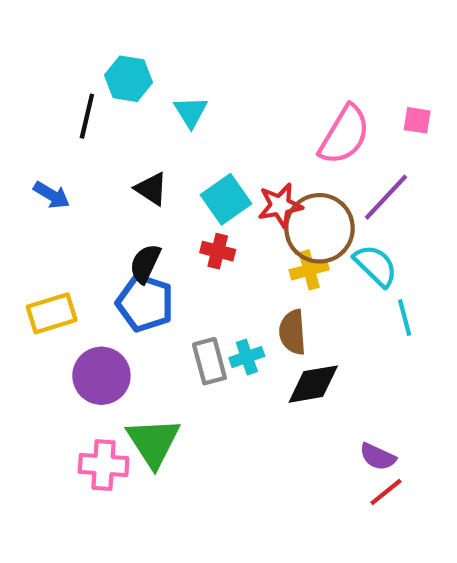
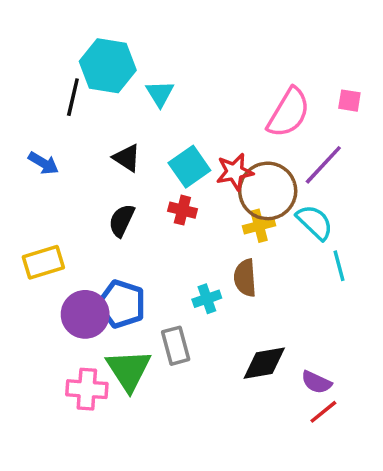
cyan hexagon: (128, 79) -> (108, 66), size x1.4
blue pentagon: (145, 303) -> (122, 304), moved
gray rectangle: (209, 361) -> (176, 346), moved
black diamond: (313, 384) -> (264, 363), moved

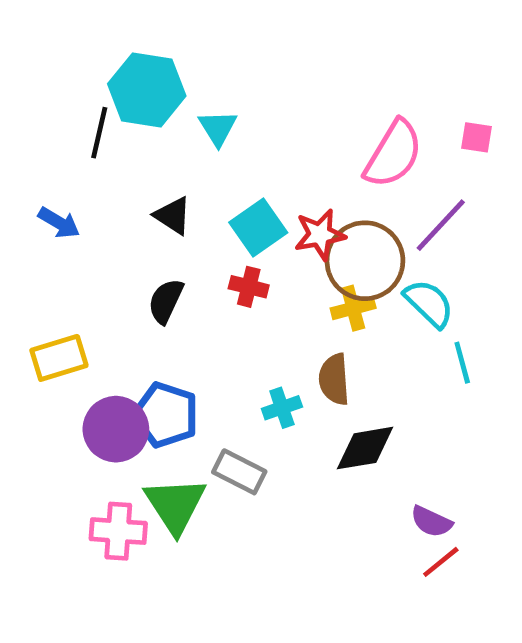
gray rectangle: (176, 346) -> (239, 472), turned -48
black diamond: (264, 363) -> (365, 448), moved

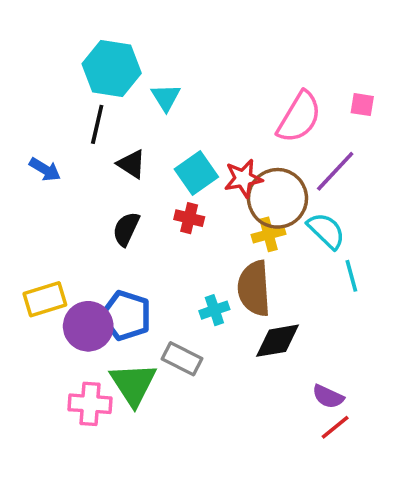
black line: (99, 133) -> (97, 124), moved
yellow rectangle: (59, 358) -> (45, 299), moved
brown semicircle: (334, 379) -> (254, 288), size x1.4

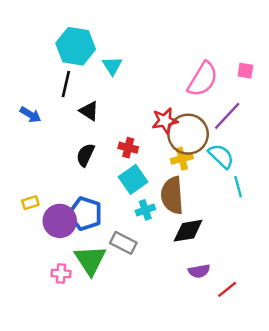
cyan square: (196, 173) -> (133, 179), moved
yellow rectangle: (45, 299) -> (30, 203), size x0.6
purple semicircle: (328, 397) -> (199, 271), moved, turned -35
pink cross: (90, 404) -> (61, 273), size x0.7

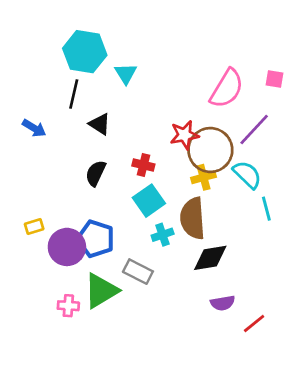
green triangle: (90, 260) -> (101, 291), turned 32

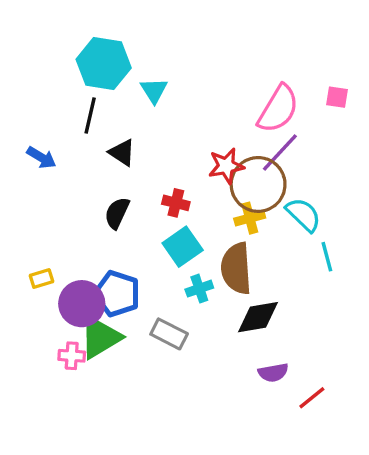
purple line: (254, 129) -> (280, 153), moved
green triangle: (101, 291) -> (100, 337), moved
pink cross: (68, 306) -> (72, 356), moved

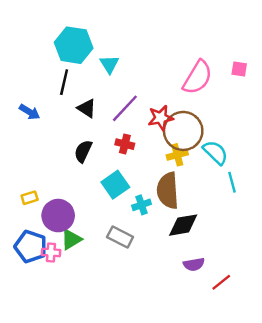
purple line: (280, 153) -> (125, 108), moved
cyan square: (183, 247) -> (115, 185), moved
blue pentagon: (117, 294) -> (31, 247), moved
green triangle: (100, 337) -> (71, 239), size x0.7

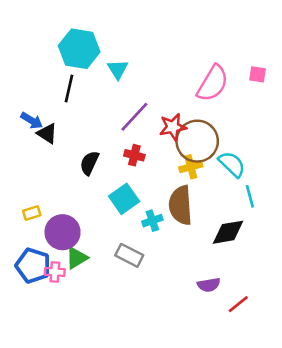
black triangle: (87, 108) -> (47, 133), moved
black diamond: (183, 225) -> (228, 232), moved

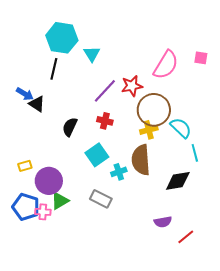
red star: (173, 127) -> (132, 86), moved

